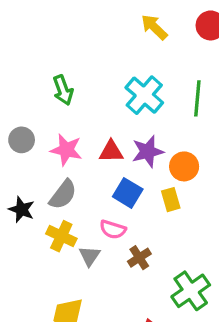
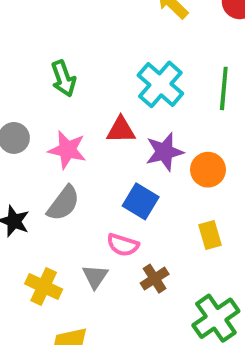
red triangle: (111, 151) -> (121, 130), moved
yellow rectangle: (171, 200) -> (210, 235), moved
yellow cross: (61, 236) -> (44, 286), moved

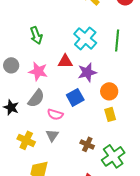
orange circle: (208, 170) -> (109, 91), moved
blue square: (141, 201) -> (75, 97), turned 30
pink semicircle: (123, 245) -> (55, 114), moved
brown cross: (155, 279) -> (87, 144), moved, turned -32

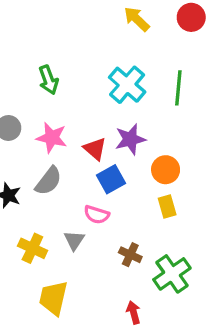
red triangle: (65, 61) -> (95, 149), moved, turned 42
pink semicircle: (55, 114) -> (97, 215), moved

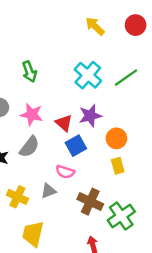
green line: (178, 88) -> (126, 78), turned 50
gray triangle: (74, 240) -> (48, 191), turned 35
brown cross: (130, 255) -> (90, 202), size x1.5

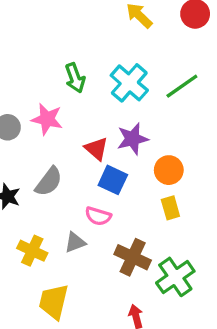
green arrow: (29, 72) -> (75, 78), moved
pink star: (32, 115) -> (47, 119), moved
blue square: (76, 146) -> (113, 180), turned -36

